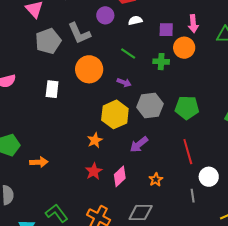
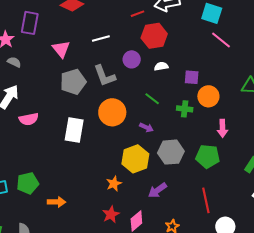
pink arrow: (193, 24) -> (222, 128), moved
white rectangle: (52, 89) -> (74, 130), size x1.4

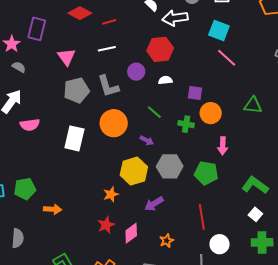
red line: (138, 14) -> (109, 22), moved

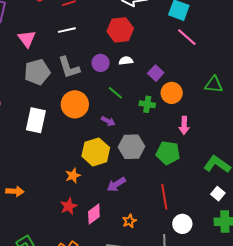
purple circle: (136, 72) -> (101, 63), moved
purple square: (195, 93) -> (156, 73), turned 35

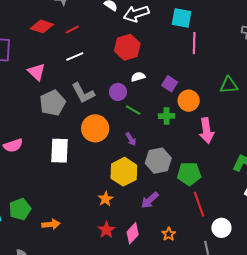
pink line: (187, 37) -> (194, 43), turned 60
purple circle: (101, 63) -> (118, 92), moved
purple arrow: (108, 121) -> (131, 139), turned 40
pink arrow: (184, 125) -> (207, 131), size x1.4
green pentagon: (168, 153) -> (189, 174), moved

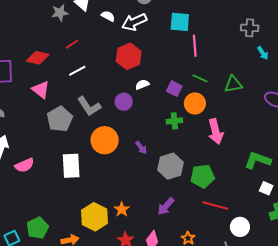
red diamond: (42, 26) -> (38, 58), moved
green line: (133, 110) -> (200, 78), moved
yellow hexagon: (124, 172) -> (95, 217), moved
red line: (199, 204) -> (215, 206), turned -50

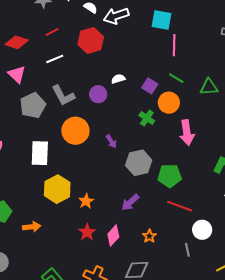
red hexagon: (129, 56) -> (91, 41), moved
green cross: (174, 121) -> (147, 118), turned 35
yellow hexagon: (95, 217) -> (57, 189), moved

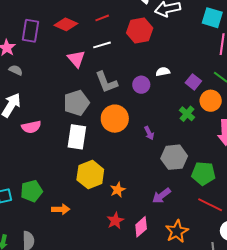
pink triangle: (17, 74) -> (76, 59), moved
gray pentagon: (33, 105) -> (76, 103), moved
orange star: (149, 236) -> (177, 231), size x1.6

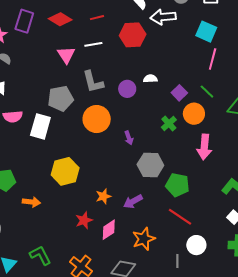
white rectangle: (77, 137) -> (40, 126), moved
orange star: (118, 190) -> (103, 196), moved

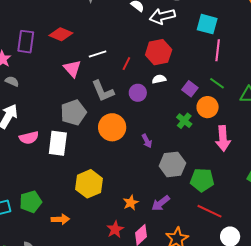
red line: (97, 18) -> (126, 64), moved, turned -40
red hexagon: (133, 35) -> (159, 52), moved

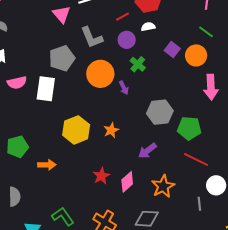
red line: (126, 64) -> (123, 17), moved, turned 32
purple square: (190, 89) -> (172, 50), moved
green cross: (184, 121) -> (138, 64), moved
purple arrow: (147, 141) -> (124, 88), moved
orange star: (131, 203) -> (111, 130), moved

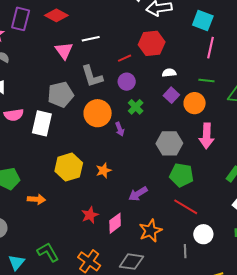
white semicircle: (148, 27) -> (169, 73), moved
green line: (206, 32) -> (206, 80), turned -35
gray hexagon: (160, 112) -> (169, 143), moved

